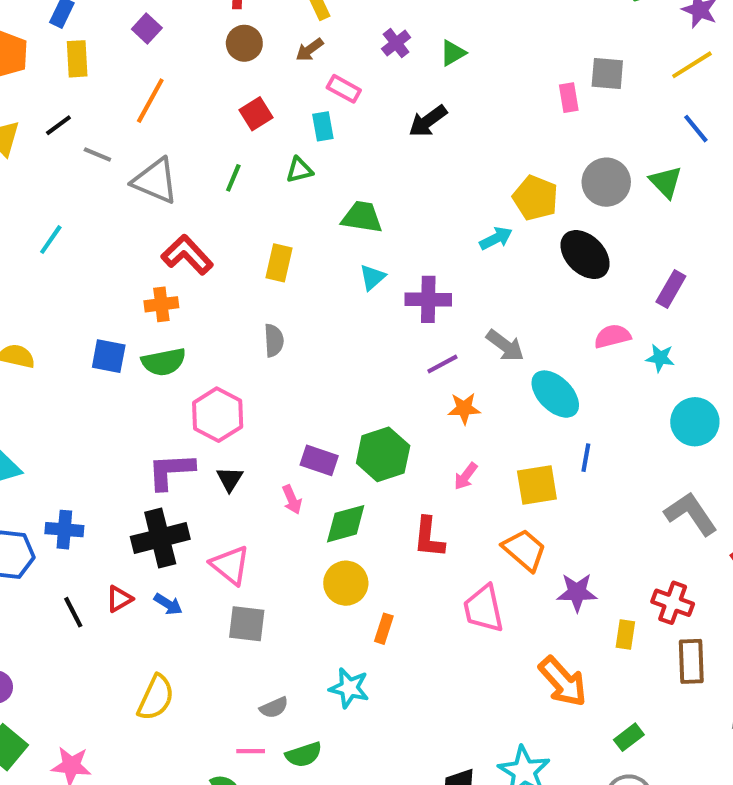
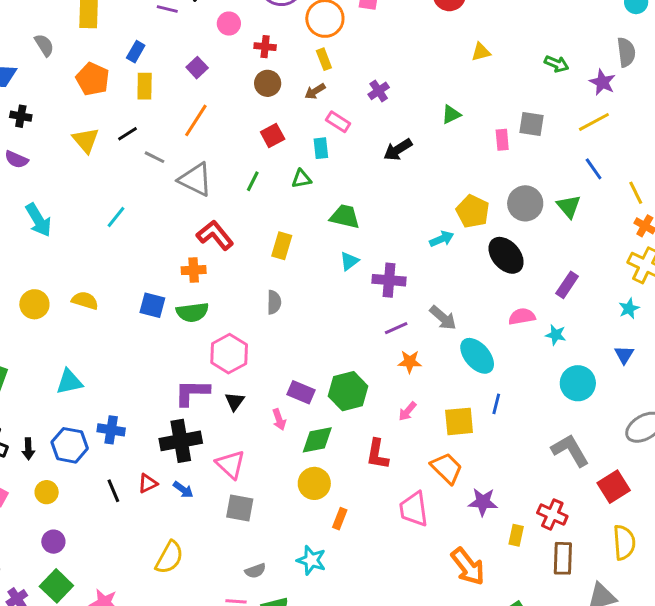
green triangle: (453, 53) -> (451, 115), moved

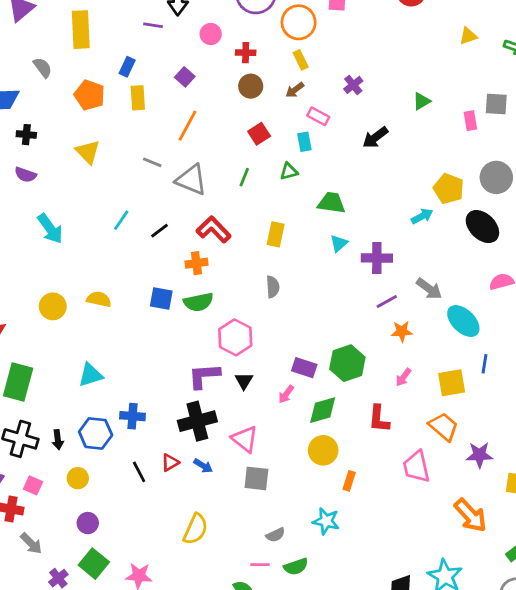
yellow triangle: (481, 52) -> (468, 36), moved
black line: (127, 134) -> (159, 231), moved
pink arrow: (279, 420) -> (286, 394), turned 60

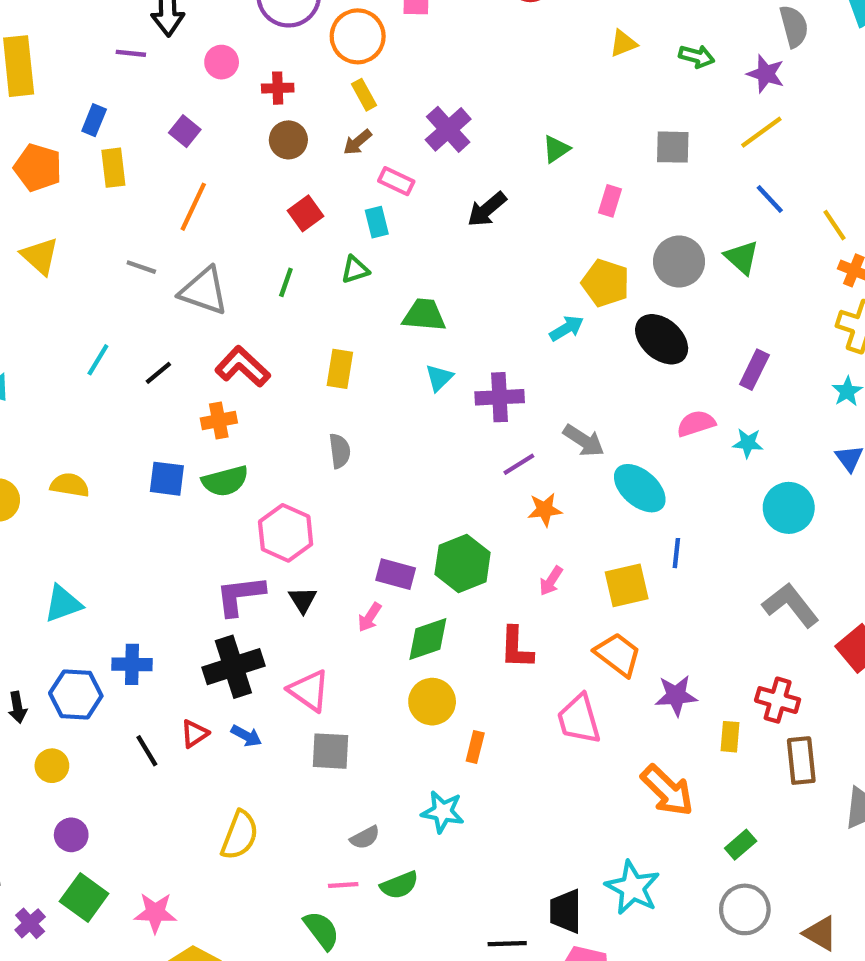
purple cross: (353, 85) -> (448, 129), size x1.5
pink rectangle: (470, 121) -> (610, 201), moved, turned 30

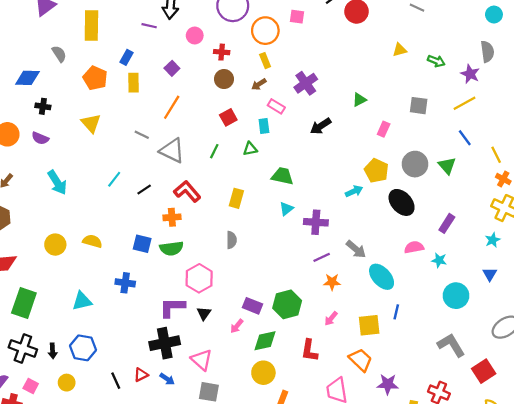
blue cross: (132, 664) -> (125, 283), moved

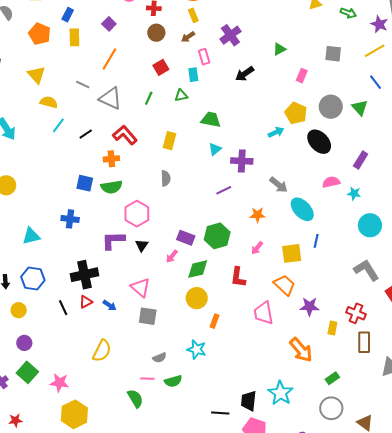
pink rectangle: (276, 106) -> (204, 57), turned 42
yellow semicircle: (92, 241) -> (49, 102), moved
purple line: (322, 257) -> (224, 190), moved
black cross: (165, 343) -> (85, 275), moved

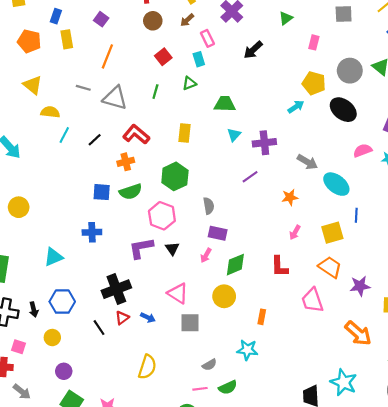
gray semicircle: (166, 178) -> (209, 206), moved
green hexagon: (217, 236) -> (175, 176), moved
yellow circle: (197, 298) -> (224, 296), moved

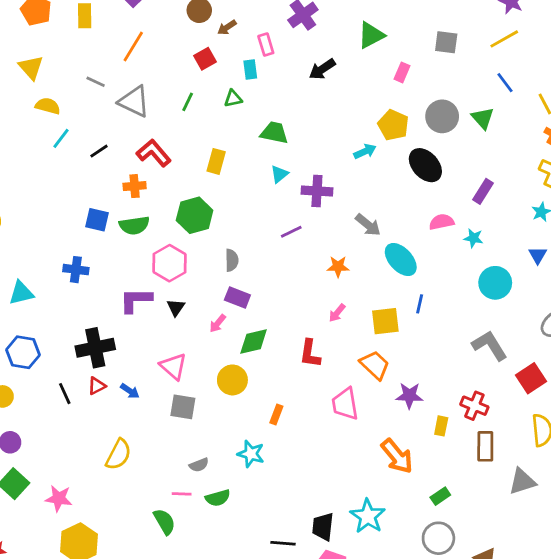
green triangle: (286, 18) -> (371, 35), size x1.5
brown arrow: (187, 20) -> (227, 27), moved

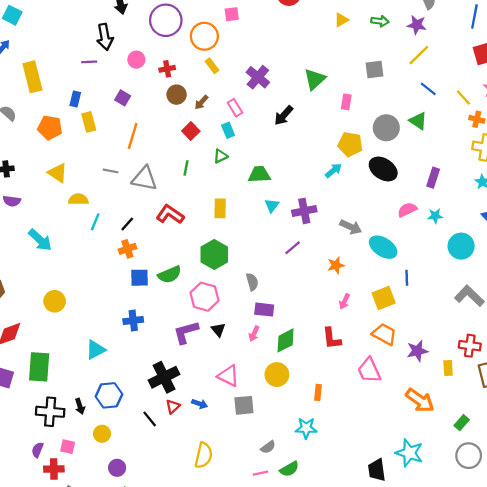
orange cross: (135, 186) -> (127, 249), moved

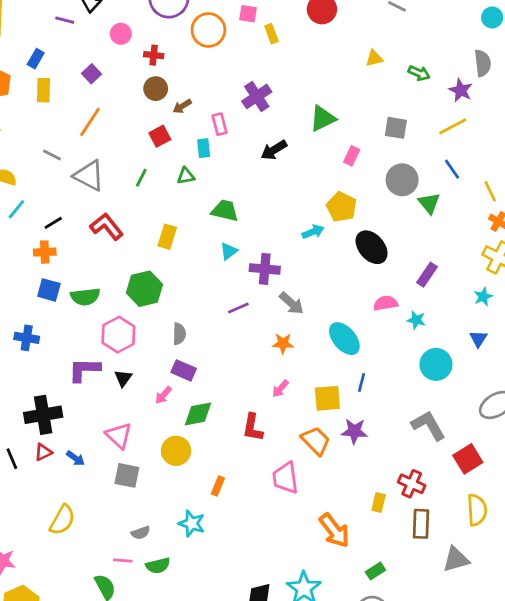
yellow rectangle: (212, 66) -> (271, 34), moved
gray circle: (386, 128) -> (402, 180), moved
gray arrow: (351, 227) -> (292, 303), moved
purple star: (417, 351) -> (354, 431), moved

